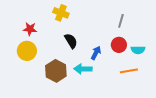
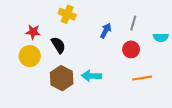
black semicircle: (71, 41) -> (58, 45), moved
cyan semicircle: (138, 50) -> (161, 37), moved
blue arrow: (96, 53) -> (106, 31), moved

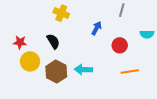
gray line: (133, 23) -> (122, 10), moved
red star: (33, 32) -> (20, 42), moved
yellow circle: (30, 56) -> (30, 61), moved

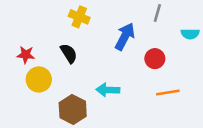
blue arrow: (97, 28) -> (125, 36), size x1.5
cyan semicircle: (147, 34) -> (190, 34), moved
brown hexagon: (56, 72) -> (73, 109), moved

